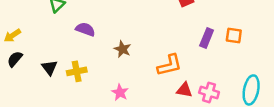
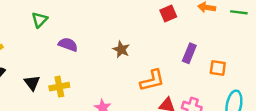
orange square: (234, 36) -> (218, 68), moved
brown star: (122, 49) -> (121, 49), moved

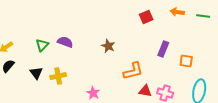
green triangle: (40, 20) -> (42, 45), moved

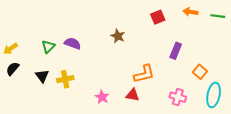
brown star: (108, 46) -> (118, 36), moved
orange square: (186, 61) -> (200, 72), moved, turned 32
red triangle: (145, 91) -> (133, 95), moved

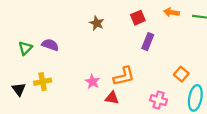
brown star: (118, 36) -> (97, 23), moved
purple rectangle: (176, 51) -> (148, 42), moved
black triangle: (42, 76) -> (19, 89), moved
pink star: (102, 97) -> (92, 82), moved

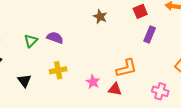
yellow cross: (43, 82) -> (58, 70), moved
pink star: (92, 82) -> (93, 82), moved

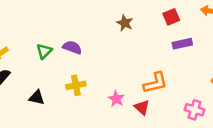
purple rectangle: (150, 34) -> (182, 44), turned 56
black triangle: (24, 81) -> (37, 98), turned -40
red triangle: (115, 89) -> (142, 107), turned 32

